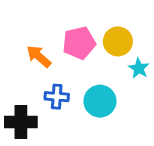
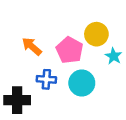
pink pentagon: (79, 43) -> (70, 50), moved, turned -30

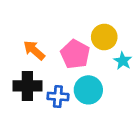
blue cross: (46, 79) -> (58, 97), moved
black cross: (17, 100) -> (27, 86), moved

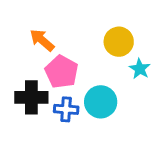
orange arrow: (34, 50) -> (42, 40), moved
pink pentagon: (75, 54) -> (62, 72), moved

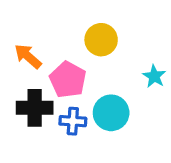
orange arrow: (42, 40) -> (28, 56), moved
yellow circle: (119, 42) -> (101, 40), moved

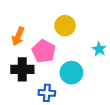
orange arrow: (28, 56) -> (18, 36), turned -108
blue cross: (73, 121) -> (47, 93), moved

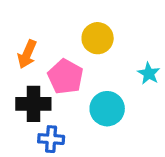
blue cross: (47, 93) -> (51, 139), moved

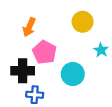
yellow circle: (98, 38) -> (83, 22), moved
orange arrow: (27, 54) -> (29, 27), moved

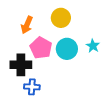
yellow circle: (83, 22) -> (61, 18), moved
cyan circle: (73, 74) -> (67, 49), moved

